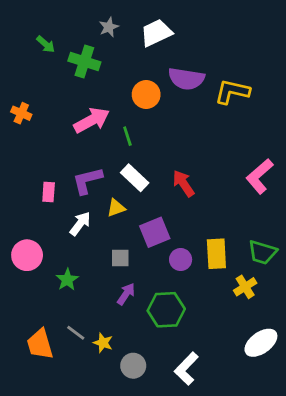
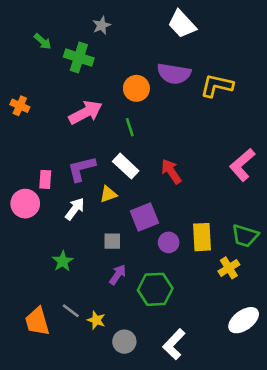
white trapezoid: (156, 33) -> (182, 24), moved, turned -108
green line: (127, 136) -> (130, 127), moved
pink circle: (27, 255) -> (25, 204), moved

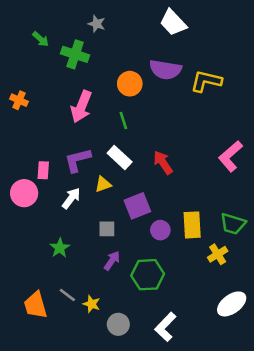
gray star: (102, 25) -> (97, 24), turned -30
pink arrow: (86, 112) -> (81, 107), turned 140

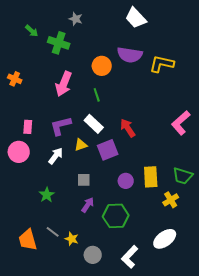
pink rectangle: (43, 170) -> (28, 127), moved
purple square: (137, 206) -> (108, 150), moved
white ellipse: (232, 304) -> (165, 239), moved

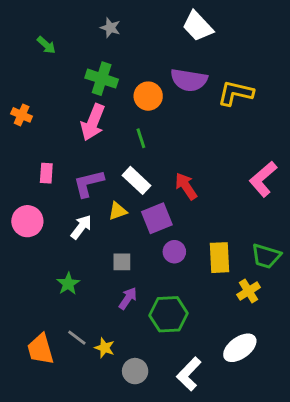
green cross: (59, 43) -> (102, 79), moved
pink rectangle: (28, 127) -> (46, 173), moved
purple circle: (126, 181) -> (174, 252), moved

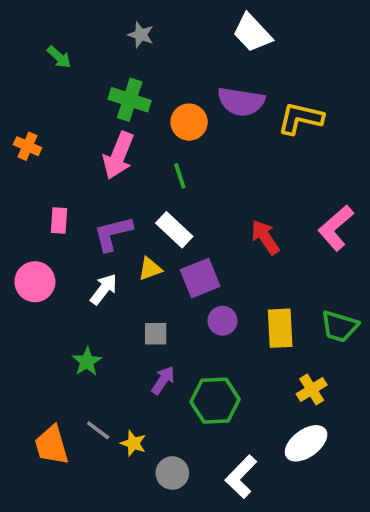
red arrow: (186, 186) -> (265, 237), moved
yellow cross: (249, 291) -> (312, 389), moved

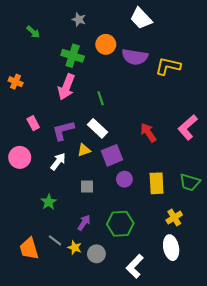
orange circle: (189, 122) -> (106, 44), moved
pink rectangle: (59, 220) -> (33, 123), turned -32
purple arrow: (163, 380) -> (84, 223), moved
white ellipse: (306, 443) -> (171, 248), turned -65
gray circle: (172, 473) -> (96, 254), moved

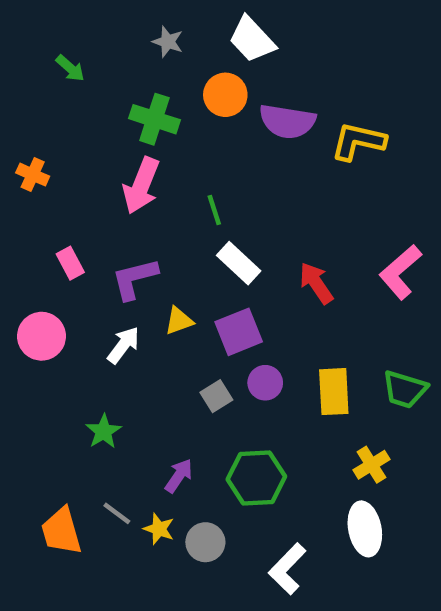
white trapezoid: (141, 18) -> (252, 39), moved
white rectangle: (97, 128) -> (239, 263), moved
gray square: (87, 186) -> (216, 396), moved, turned -32

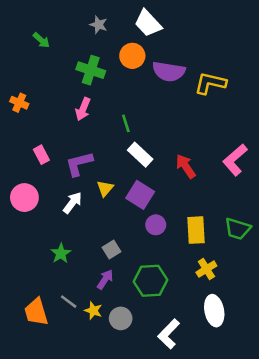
pink arrow: (141, 186) -> (83, 109), size x0.7
yellow triangle: (179, 321) -> (105, 188), turned -30
purple square: (239, 332) -> (140, 195), turned -36
gray square: (216, 396) -> (112, 250), moved
yellow cross: (371, 465) -> (206, 269), moved

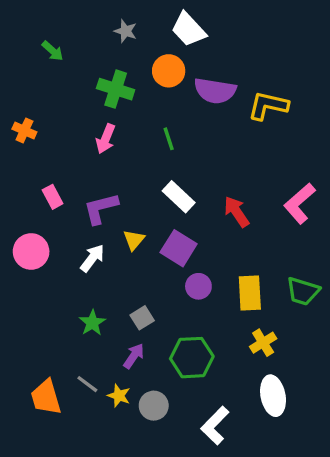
green line: (126, 123) -> (169, 139), moved
green star: (61, 253) -> (92, 323), moved

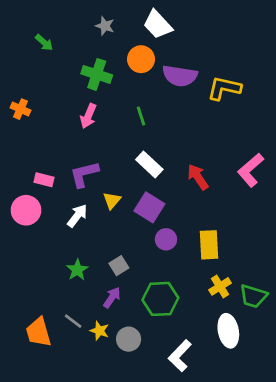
pink rectangle: (53, 197) -> (44, 180), moved, turned -48
green trapezoid: (303, 291) -> (253, 296), moved

